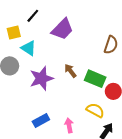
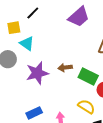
purple trapezoid: (62, 29) -> (79, 17), moved
brown arrow: (70, 71) -> (65, 68), turned -64

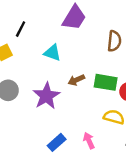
cyan triangle: (27, 43) -> (52, 53), moved

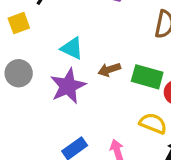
cyan triangle: (52, 53) -> (72, 48), moved

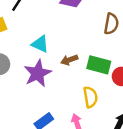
yellow semicircle: (153, 123) -> (90, 97), moved, turned 60

